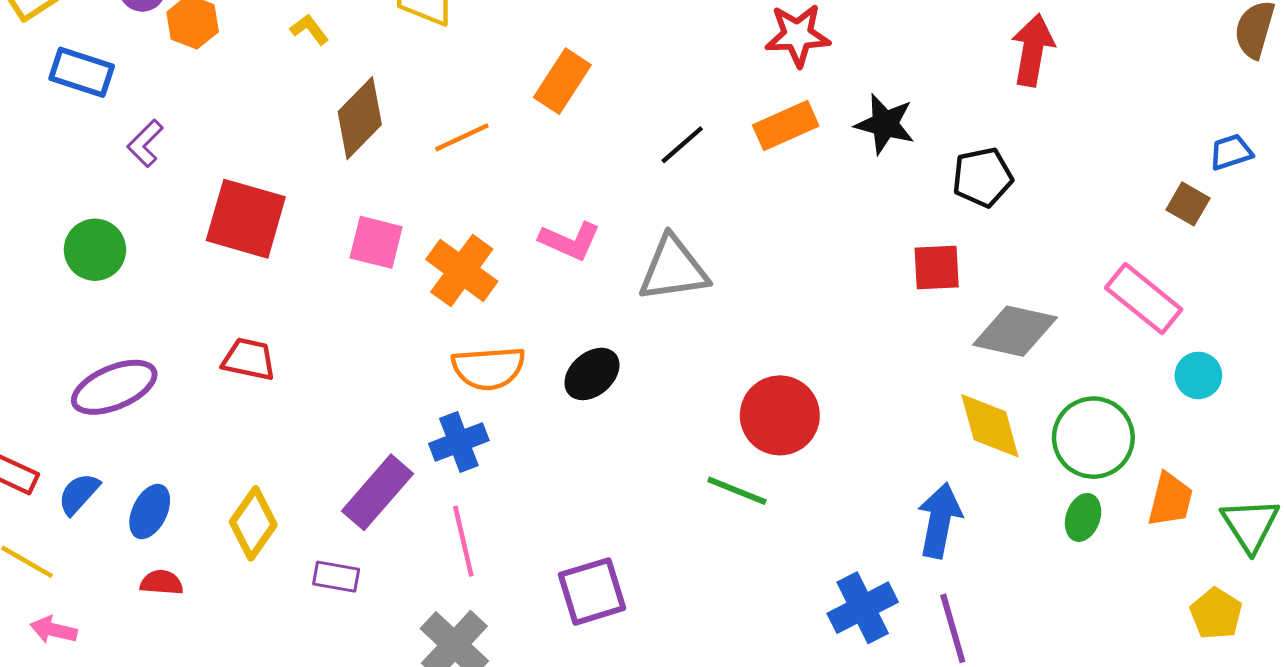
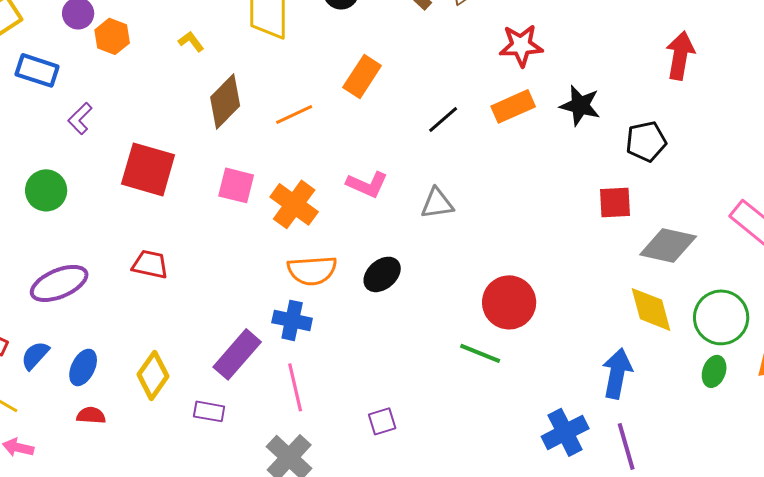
gray triangle: (673, 269) -> (437, 203), size x0.7
blue cross: (459, 442) -> (292, 320), turned 33
purple square: (592, 591) -> (382, 421), size x0.6

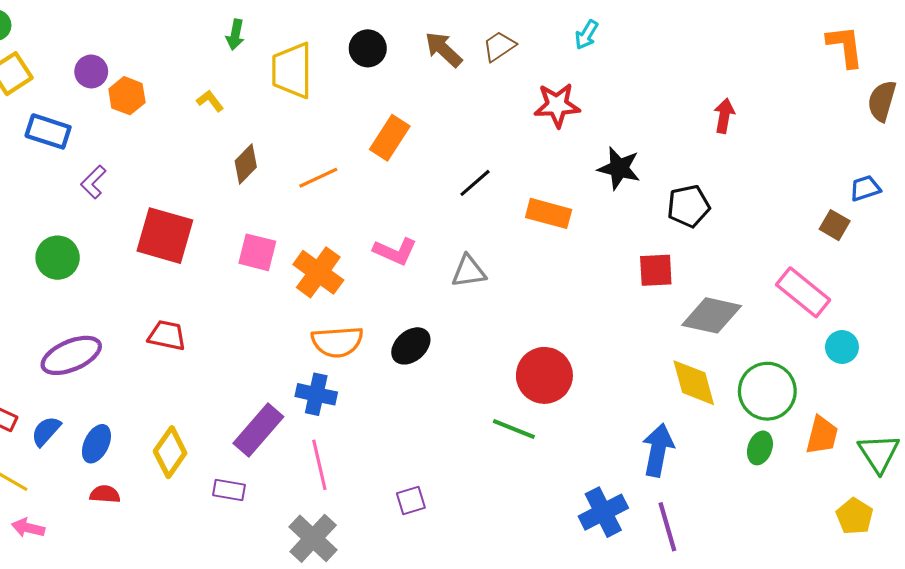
red arrow: (680, 55) -> (724, 116), size x0.7
brown diamond: (225, 101) -> (246, 164), size x0.7
orange rectangle: (513, 106) -> (549, 213), moved, turned 39

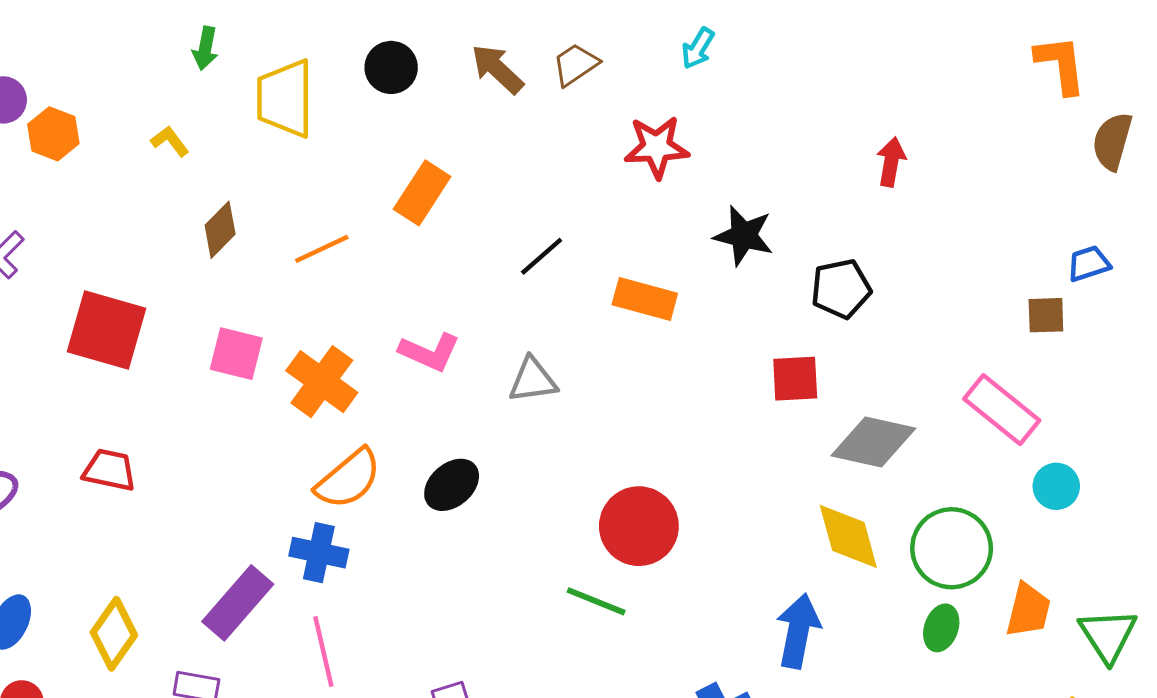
brown square: (835, 225) -> (1046, 315), turned -32
orange semicircle: (337, 342) -> (348, 479), turned -36

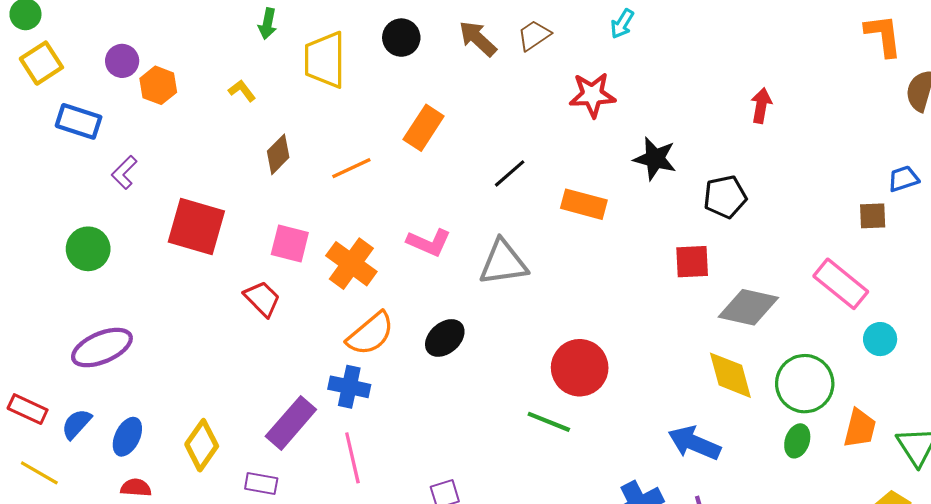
gray triangle: (533, 380) -> (503, 263), size x1.4
red trapezoid: (109, 470) -> (262, 299), moved, turned 33
blue arrow: (798, 631) -> (694, 443), turned -78

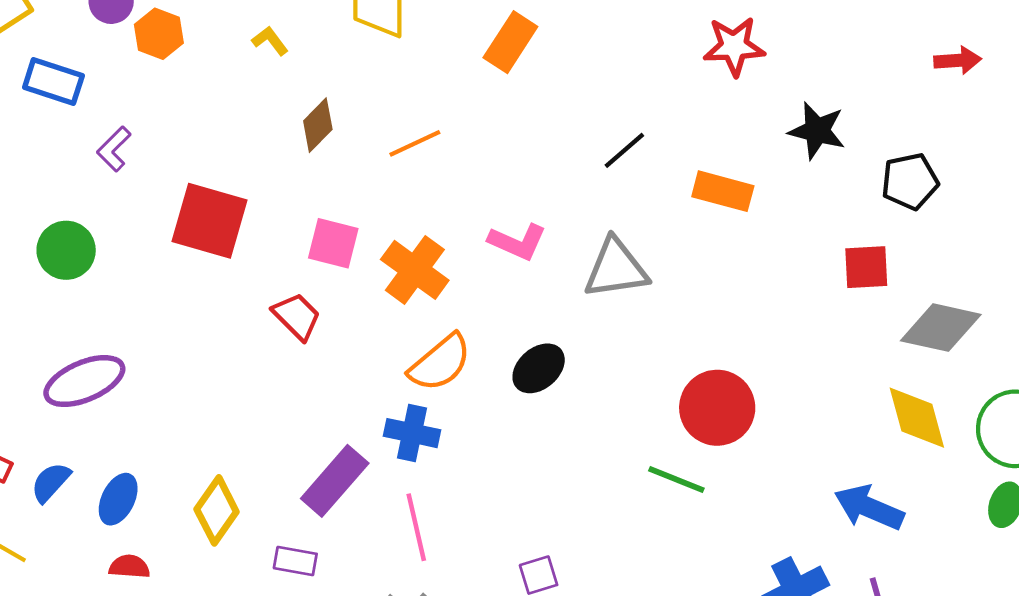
red arrow: (761, 105) -> (958, 60), turned 76
orange rectangle: (424, 128) -> (510, 42), moved

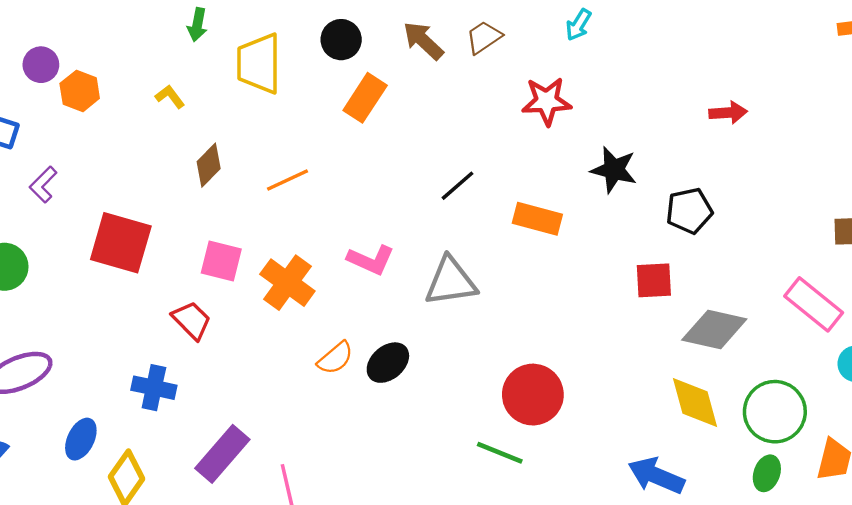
orange semicircle: (440, 363) -> (335, 358), moved, size x0.7
blue cross: (412, 433) -> (154, 388), moved
blue ellipse: (118, 499) -> (81, 439), moved

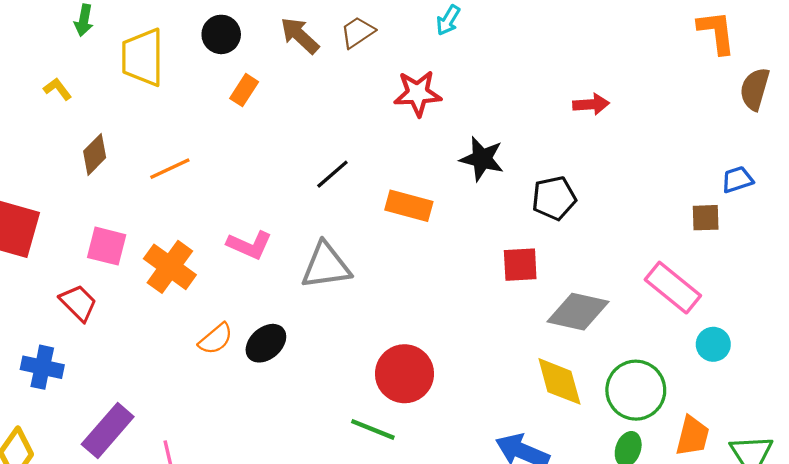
orange rectangle: (365, 98) -> (244, 90), size x0.7

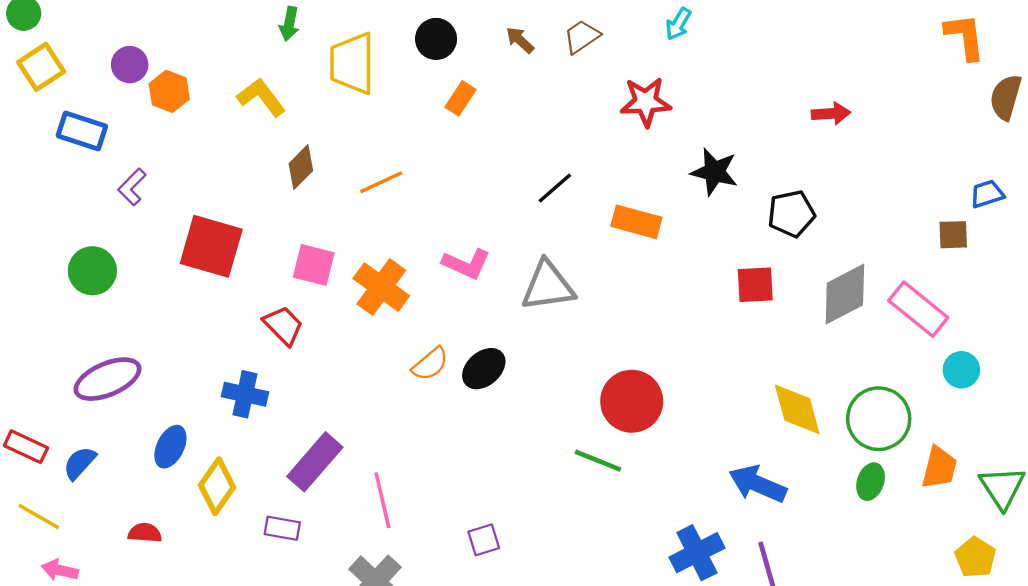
brown arrow: (300, 36) -> (520, 40), size x0.7
yellow L-shape: (58, 89) -> (261, 97), size x1.6
gray diamond: (578, 312) -> (845, 294), moved, turned -40

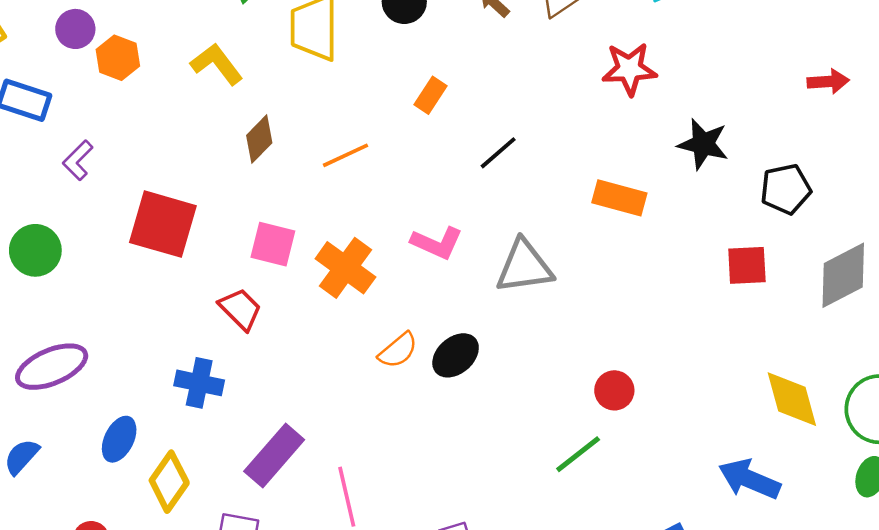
orange rectangle: (460, 98) -> (431, 95), moved
black line: (555, 188) -> (498, 153), moved
red circle: (632, 401) -> (614, 390), size x0.6
green line: (598, 461) -> (578, 454), turned -60

